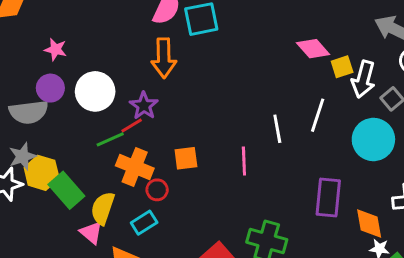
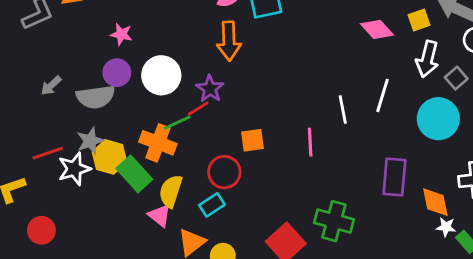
yellow square: (342, 67) -> (419, 20), moved
orange cross: (135, 167) -> (158, 143), moved
red circle: (157, 190) -> (224, 172), size x1.5

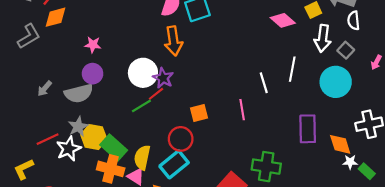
white circle: (161, 75) -> (143, 73), moved
orange cross: (158, 143) -> (111, 169), moved
cyan rectangle: (212, 205) -> (174, 164), size x1.5

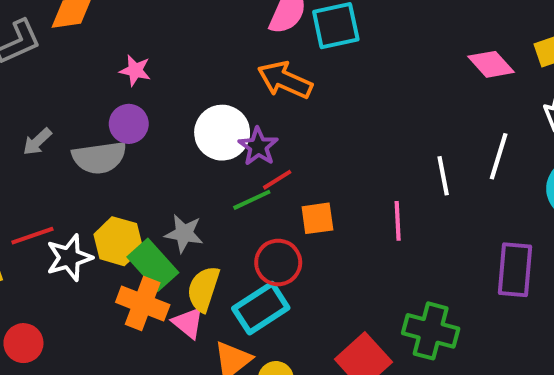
orange arrow: (173, 41) -> (285, 80), turned 116
red line: (156, 94) -> (277, 180), moved
green line: (141, 106) -> (252, 200), moved
gray star: (78, 127) -> (184, 233), moved, turned 30

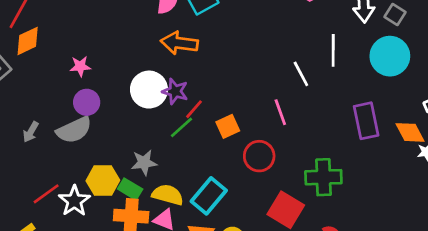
red circle: (278, 262) -> (259, 156), moved
green rectangle: (153, 265) -> (130, 189), size x0.7
yellow semicircle: (203, 289) -> (168, 195), turned 104

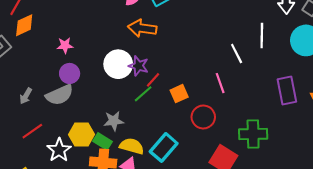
red line: (46, 194) -> (32, 131), moved

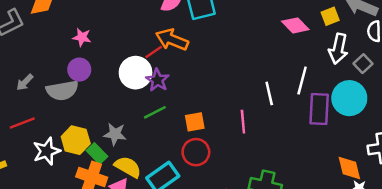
red line: (153, 80) -> (154, 52), moved
purple rectangle: (287, 91) -> (319, 109), moved
red circle: (203, 117) -> (196, 152), moved

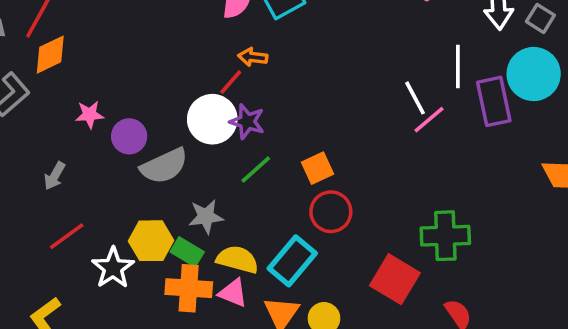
pink star: (82, 37) -> (90, 115), moved
orange arrow: (172, 40) -> (253, 57), size x0.6
gray semicircle: (62, 90) -> (164, 166), moved
pink line: (243, 122) -> (429, 120), moved, turned 70

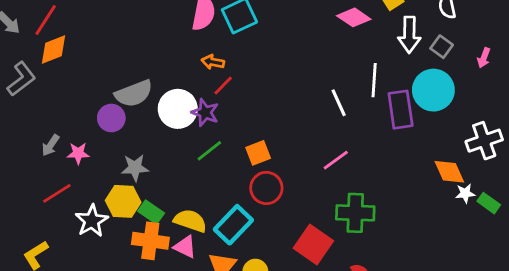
red line: (231, 82) -> (223, 86), moved
pink star: (90, 115) -> (78, 153), moved
pink line: (429, 120) -> (336, 160), moved
gray semicircle: (164, 166) -> (134, 94), moved
gray star: (206, 217) -> (135, 168), moved

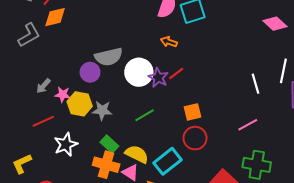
red line: (223, 86) -> (176, 73), moved
green line: (209, 151) -> (144, 115), moved
yellow hexagon: (123, 201) -> (80, 104), moved

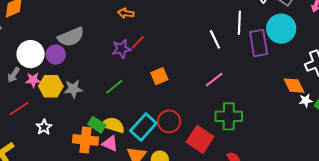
white circle: (139, 72) -> (31, 54), moved
purple star: (158, 78) -> (121, 49), turned -30
red circle: (195, 138) -> (169, 121), moved
white star: (66, 144) -> (44, 127), size x0.7
green rectangle: (109, 144) -> (97, 125), moved

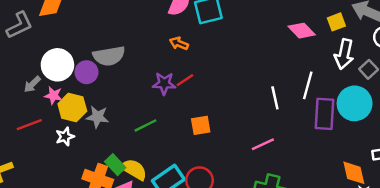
white star: (44, 127) -> (65, 137), moved

